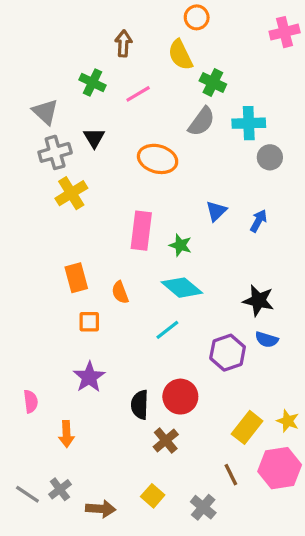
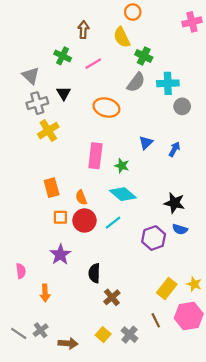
red circle: (180, 397) -> (84, 220), moved
gray cross: (203, 507) -> (129, 335), moved

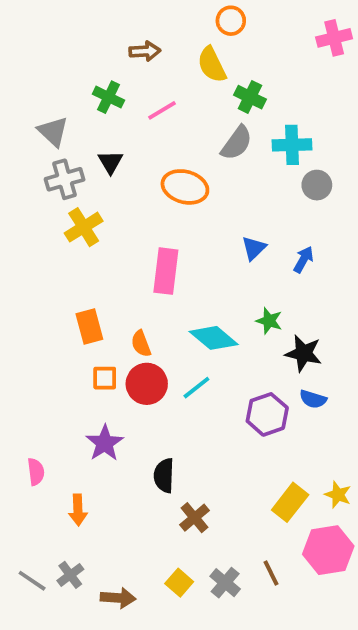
brown arrow: (83, 30) -> (145, 51), turned 84
green star: (122, 166) -> (269, 321), moved
brown line: (156, 320) -> (271, 573), moved

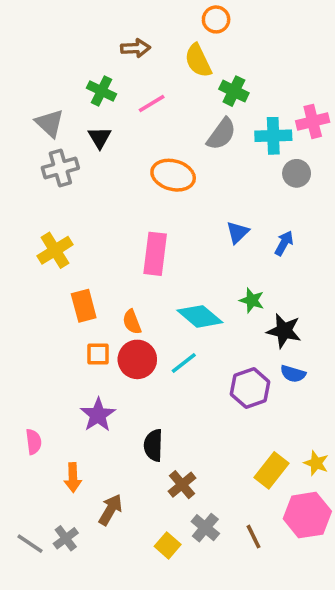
pink cross: (334, 38) -> (313, 121), moved
black triangle: (110, 162) -> (100, 138), moved
yellow cross: (84, 227) -> (55, 250), moved
gray cross: (225, 583) -> (205, 528), moved
brown arrow: (118, 598) -> (110, 510), moved, turned -64

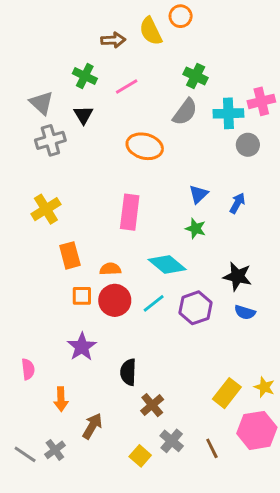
yellow semicircle: (198, 61) -> (151, 31), moved
green star: (252, 300) -> (196, 229), moved
orange semicircle: (132, 322) -> (110, 269), turned 108
purple hexagon: (250, 388) -> (196, 308), moved

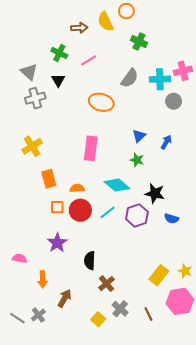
green cross: (196, 76) -> (139, 42), moved
black star: (237, 276) -> (155, 193), moved
pink semicircle: (28, 369) -> (20, 258), turned -72

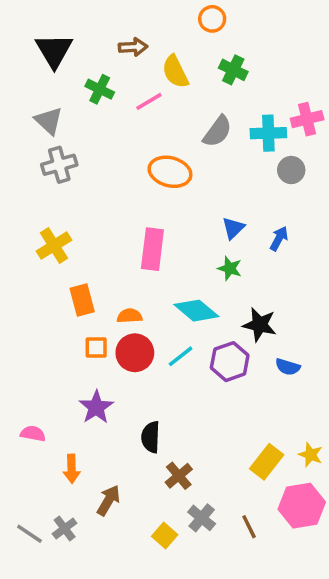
yellow semicircle: (105, 22) -> (175, 72), moved
black triangle: (58, 80) -> (54, 51), moved, size x1.6

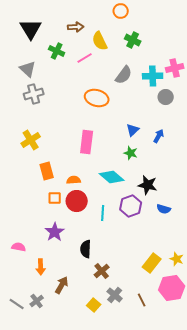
cyan line: (181, 356) -> (103, 213), moved, turned -49

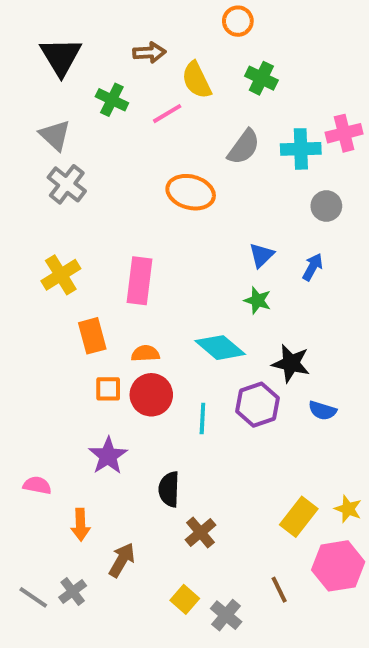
gray cross: (34, 94) -> (67, 184), turned -36
gray circle: (166, 97) -> (326, 206), moved
pink rectangle: (87, 142) -> (139, 281), moved
gray cross: (115, 295) -> (226, 615), moved

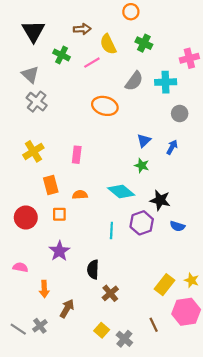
pink cross: (344, 133) -> (189, 58), moved
pink rectangle: (139, 281) -> (77, 155), size x0.7
red circle: (151, 395) -> (26, 217), moved

